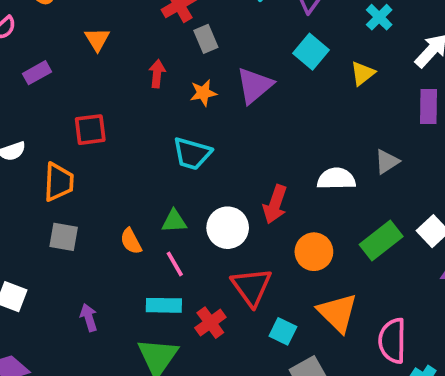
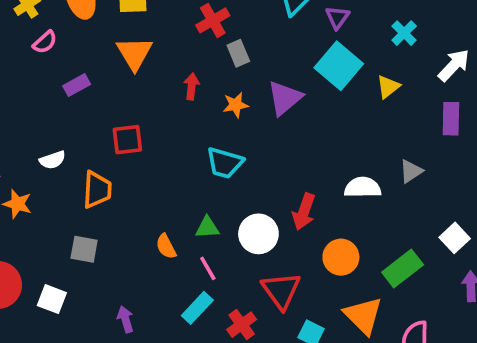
orange triangle: (97, 39) -> (134, 53), size x1.5
cyan square: (311, 52) -> (339, 66), size x1.4
gray square: (64, 237) -> (84, 249), moved
green rectangle: (381, 240) -> (403, 269), moved
cyan rectangle: (164, 305) -> (197, 308), turned -48

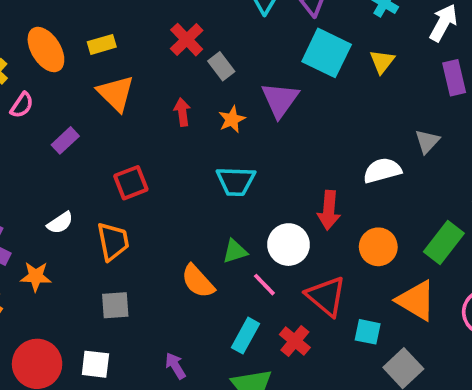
orange semicircle: (166, 246) -> (198, 281), size x1.4
pink line: (208, 268) -> (264, 285), moved

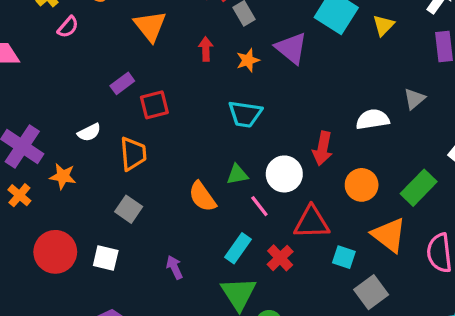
purple triangle: (280, 100) -> (291, 48), turned -33
purple rectangle: (65, 140) -> (122, 83), moved
red triangle: (326, 296) -> (312, 222), turned -48
gray square: (115, 305) -> (129, 209), turned 32

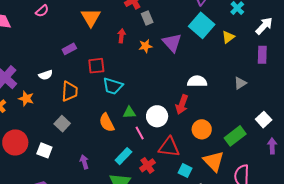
red square: (154, 105) -> (96, 66), moved
cyan trapezoid: (245, 114) -> (113, 86), moved
white semicircle: (373, 119) -> (197, 81), moved

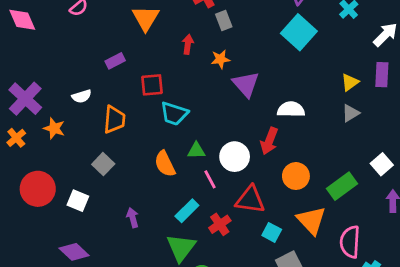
yellow triangle: (228, 37) -> (350, 82), moved
purple triangle: (172, 43) -> (246, 84), moved

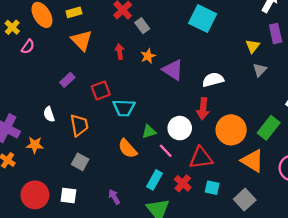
white semicircle: (82, 96) -> (49, 114), turned 104
orange circle: (296, 176) -> (231, 130), size x1.4
cyan square: (272, 232) -> (212, 188), moved

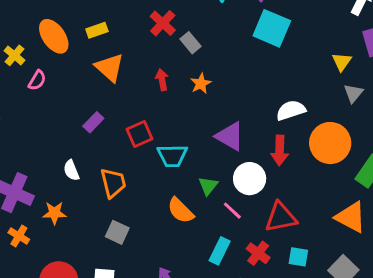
purple triangle: (173, 70) -> (230, 136), moved
orange circle: (231, 130) -> (330, 143), moved
green triangle: (149, 132) -> (208, 186), turned -32

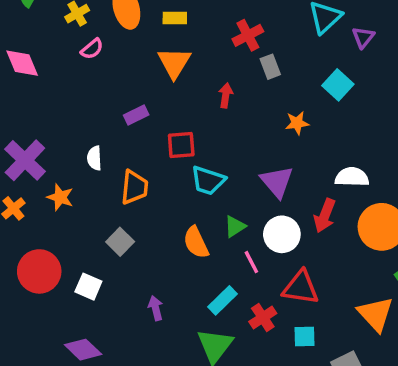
cyan square: (272, 28) -> (338, 85), moved, size x0.7
orange star: (201, 84) -> (297, 123), moved
cyan square: (298, 257) -> (304, 337), turned -30

